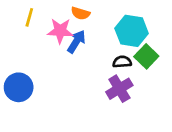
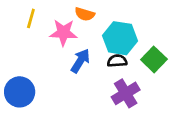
cyan hexagon: (132, 31) -> (120, 38), moved
blue arrow: (76, 42) -> (80, 61), moved
black semicircle: (122, 62) -> (117, 61), moved

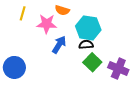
green square: (154, 59) -> (92, 62), moved
purple cross: (126, 93) -> (118, 69), moved, turned -36

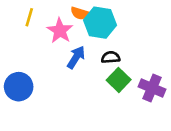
pink star: (47, 24) -> (60, 31), turned 30
cyan hexagon: (88, 28) -> (100, 23), moved

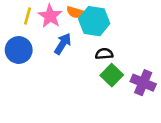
pink star: (60, 31) -> (50, 16), moved
blue arrow: (76, 57) -> (63, 44), moved
blue circle: (19, 87) -> (19, 50), moved

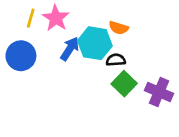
orange semicircle: (75, 12) -> (119, 28), moved
cyan hexagon: (94, 21) -> (95, 43), moved

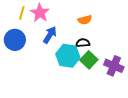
orange semicircle: (119, 28) -> (85, 20), turned -32
cyan hexagon: (95, 43) -> (68, 56), moved

